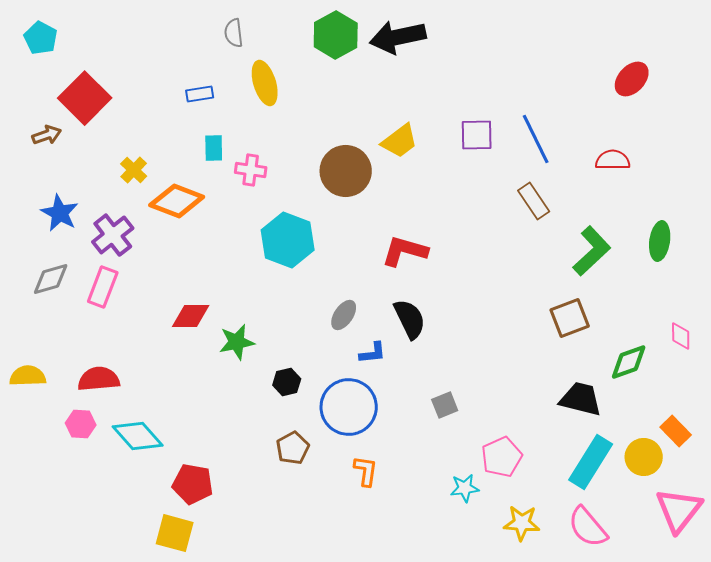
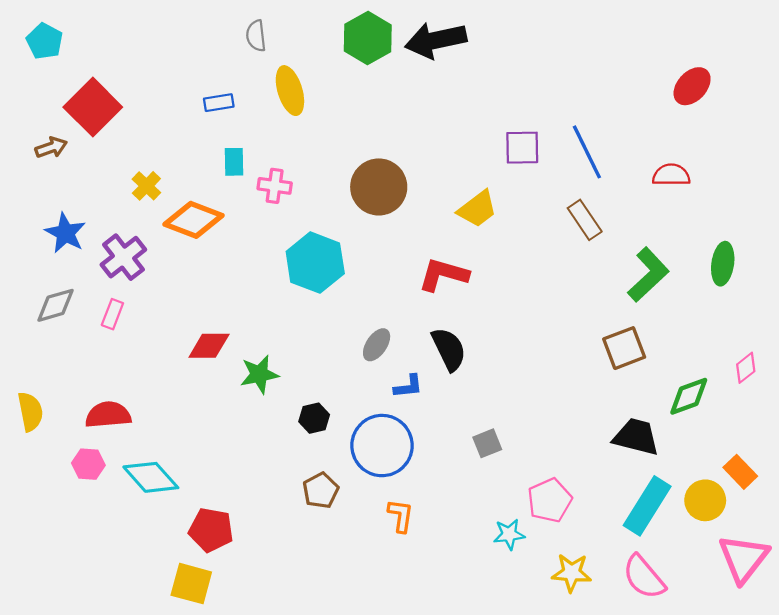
yellow trapezoid: (400, 141) -> (477, 209), moved
pink rectangle: (103, 287) -> (112, 314), size x0.7
pink diamond: (681, 336) -> (746, 368), turned 52
yellow semicircle: (28, 376) -> (30, 412), turned 81

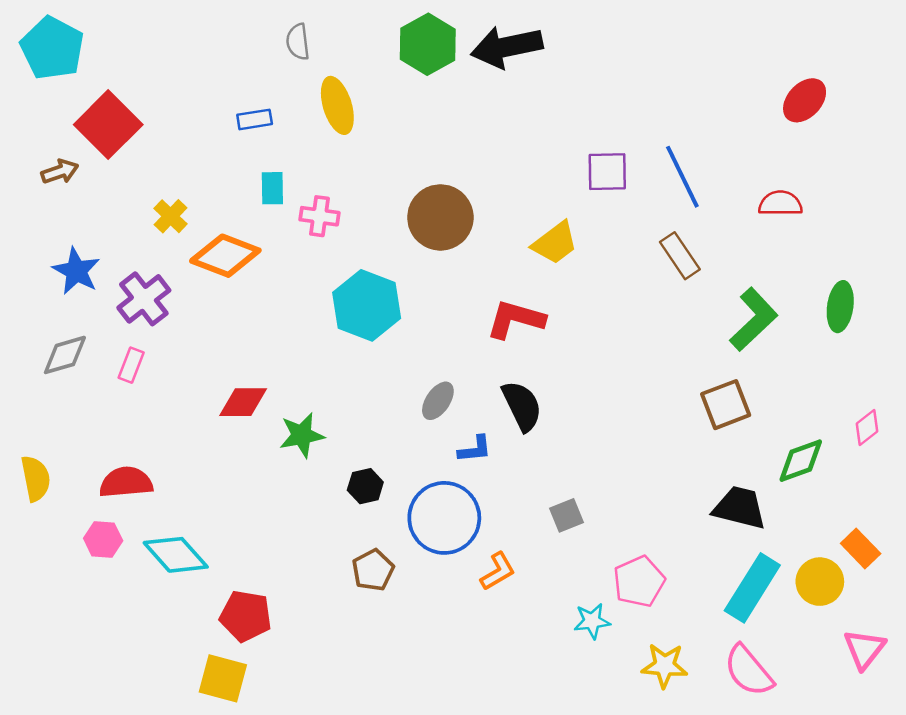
cyan pentagon: (45, 41) -> (52, 48), size x1.5
orange L-shape: (401, 516) -> (498, 571), moved, turned 52
pink triangle: (744, 558) -> (864, 649), size x0.7

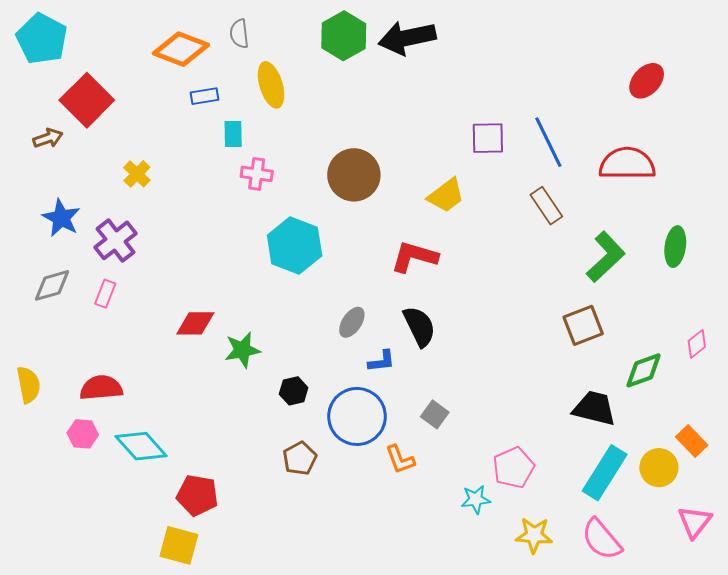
cyan rectangle: (272, 188) -> (233, 134), moved
red semicircle: (780, 203) -> (627, 164), size x1.6
orange diamond: (225, 256) -> (181, 49), moved
gray square: (566, 515) -> (435, 414), moved, turned -32
orange L-shape: (498, 571) -> (400, 459), turned 100

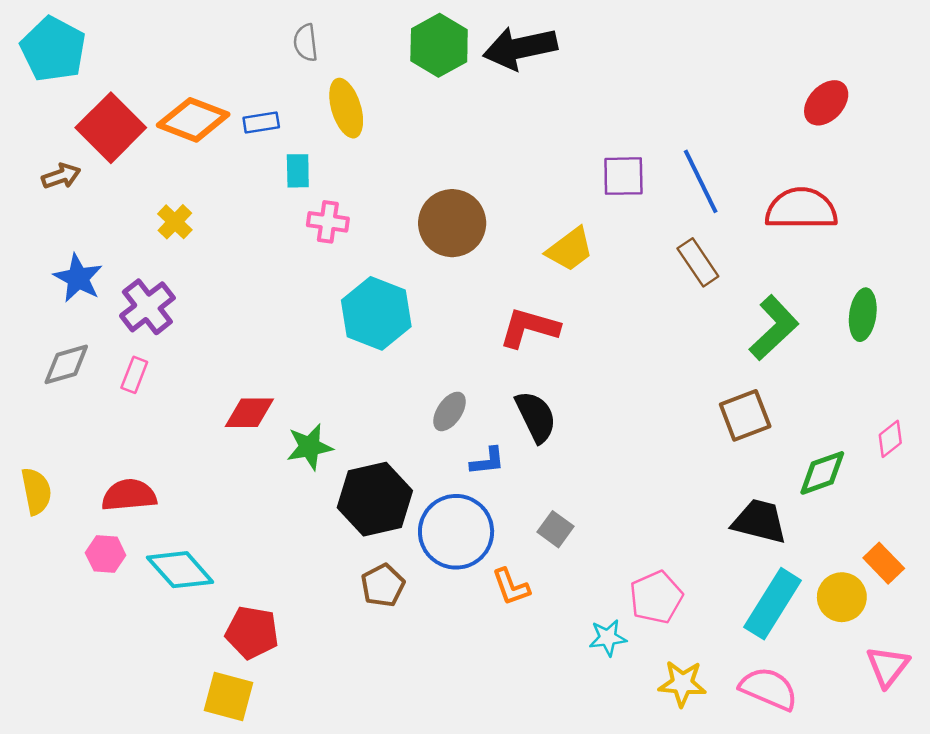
orange diamond: (181, 49) -> (193, 120), moved
black hexagon: (294, 391) -> (375, 499), size x2.0
pink semicircle: (602, 539) -> (769, 689), turned 153

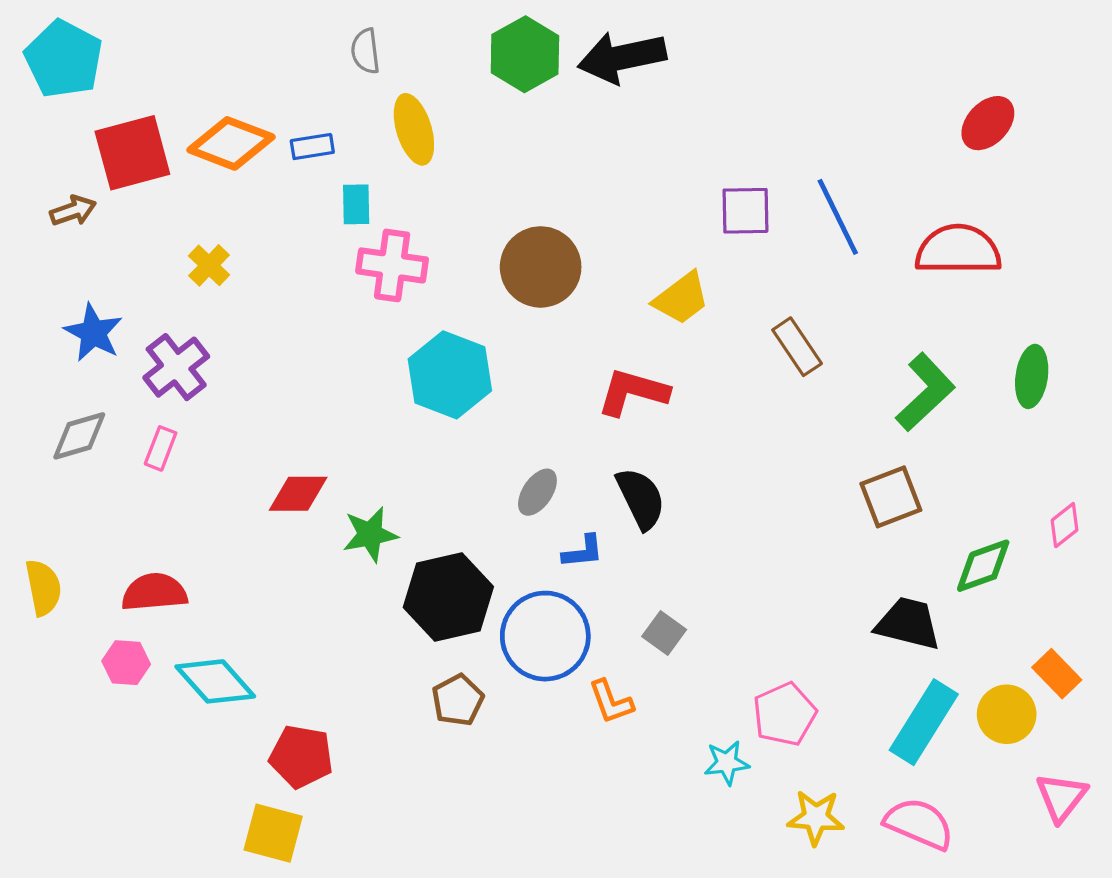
red square: (111, 128) -> (132, 153), turned 30
pink cross: (328, 222) -> (392, 265), size x1.4
brown rectangle: (698, 262) -> (797, 347), moved

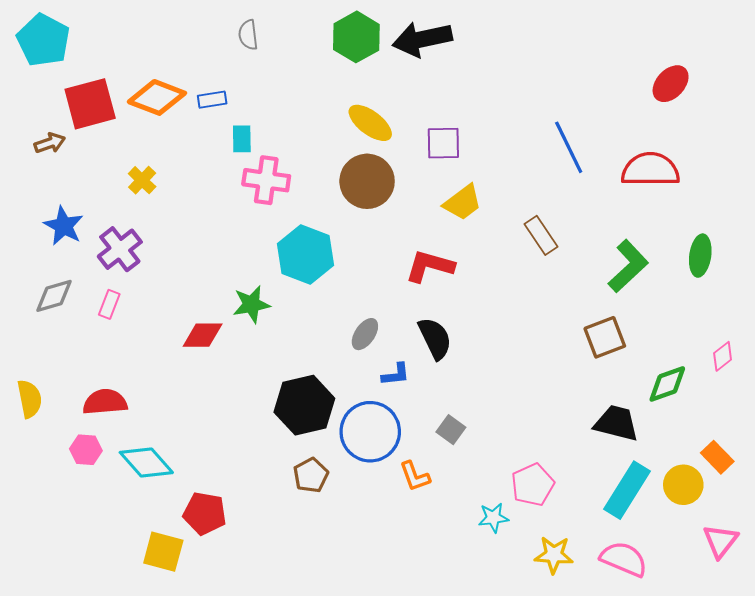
yellow ellipse: (414, 129) -> (370, 123), moved, turned -36
purple square: (745, 211) -> (443, 143), moved
green star: (370, 534) -> (251, 304), moved
yellow square: (273, 833) -> (163, 552), moved

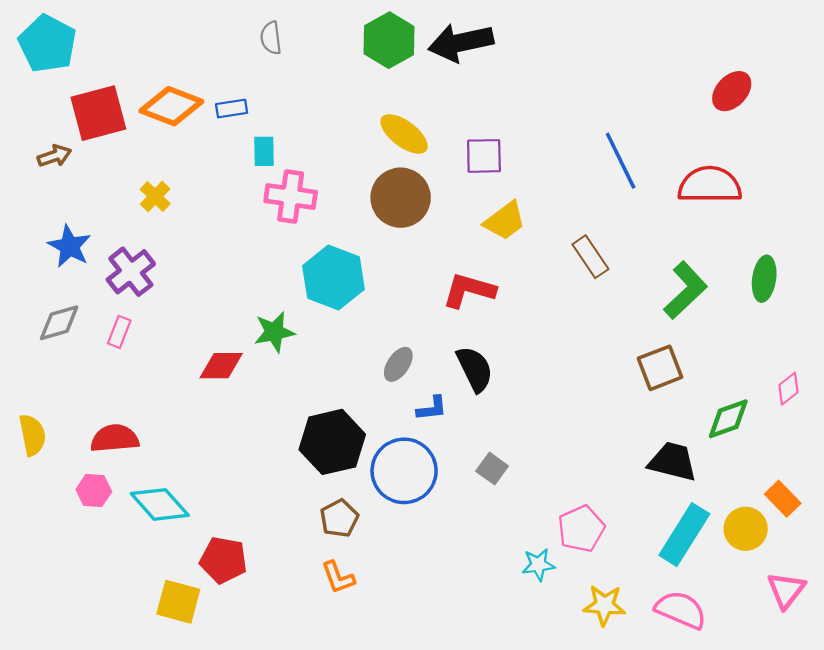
orange L-shape: (415, 476) -> (338, 577), moved

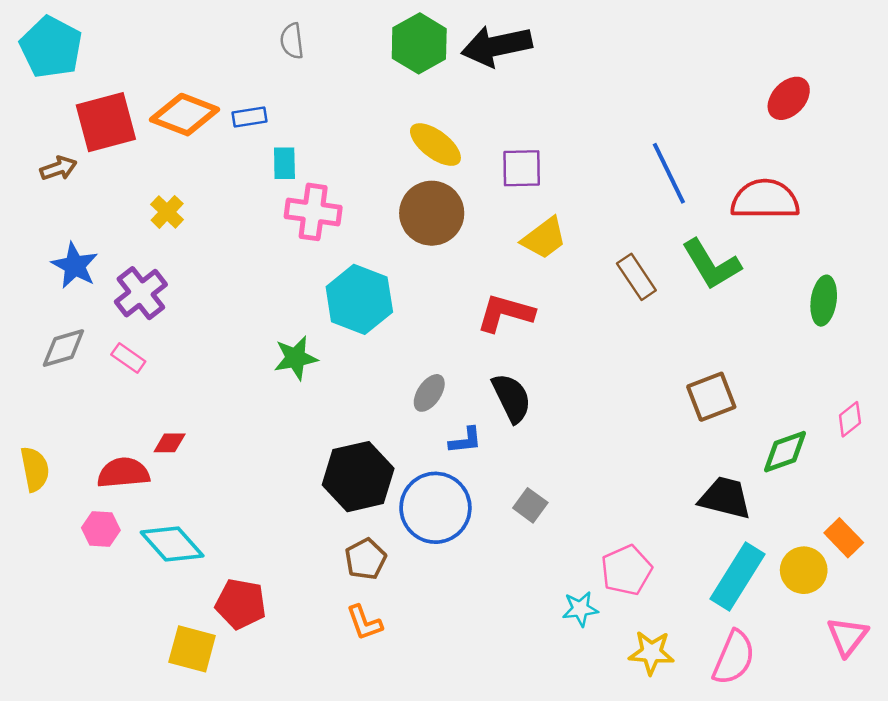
green L-shape: (685, 290) -> (711, 264), moved, turned 102
pink rectangle: (119, 332) -> (128, 358), turned -76
red diamond: (221, 366) -> (170, 443), moved, size x0.7
pink semicircle: (681, 610) -> (734, 658), turned 90

